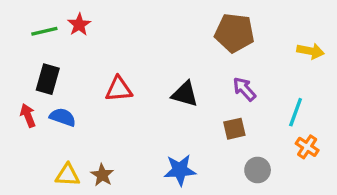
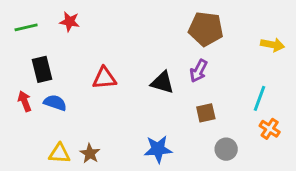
red star: (79, 25) -> (70, 22), turned -30
green line: (44, 31) -> (26, 27), moved
black rectangle: (48, 79) -> (42, 69), turned -30
purple arrow: (244, 89) -> (199, 71), moved, turned -110

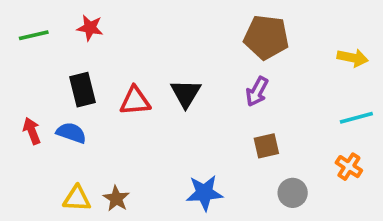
black rectangle: (42, 69) -> (82, 90), moved
black triangle: (162, 82) -> (186, 93), moved, turned 45
cyan line: (259, 98) -> (356, 118), moved, turned 55

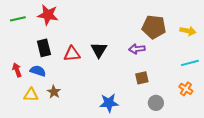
red star: (90, 28) -> (48, 15), size x1.5
brown pentagon: (266, 37) -> (154, 27), moved
purple arrow: (257, 92) -> (137, 49), turned 56
yellow triangle: (77, 198) -> (31, 95), moved
brown star: (116, 198) -> (54, 92), moved

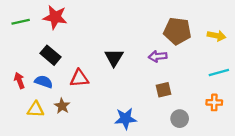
black rectangle: (44, 48) -> (51, 55), turned -36
red triangle: (72, 54) -> (79, 78), moved
orange cross: (186, 89) -> (214, 102), turned -32

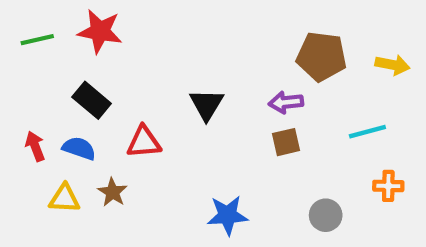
cyan line: (219, 72) -> (367, 132), moved
brown square: (163, 90) -> (286, 142), moved

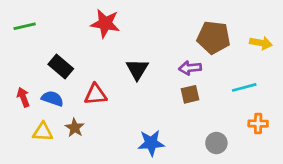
red star: (100, 31) -> (105, 23), moved

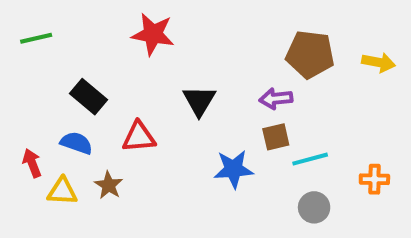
cyan line: (244, 87) -> (310, 159), moved
red arrow: (23, 97) -> (32, 163), moved
blue star: (151, 143) -> (233, 169), moved

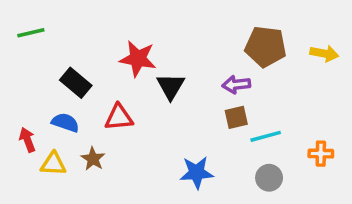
red star: (153, 34) -> (138, 59), moved
blue star: (233, 169) -> (197, 173), moved

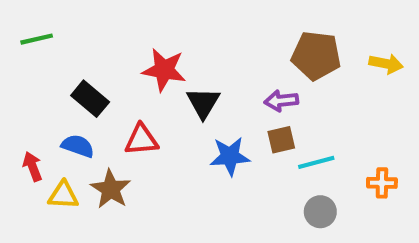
brown star: (93, 159) -> (111, 189), size x1.4
blue star: (197, 173) -> (230, 156), moved

